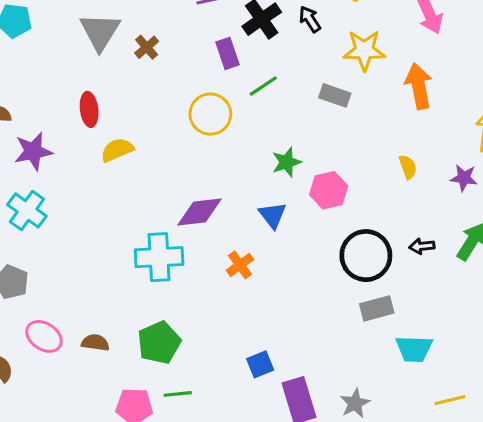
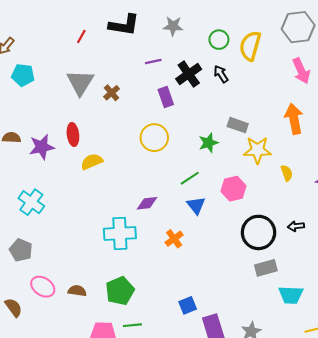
yellow star: (364, 50) -> (257, 150), moved
green line: (263, 86) -> (190, 178), moved
purple star: (33, 151) -> (42, 147), moved
green star: (287, 162) -> (208, 143), moved
purple diamond: (200, 212) -> (147, 203), size x0.7

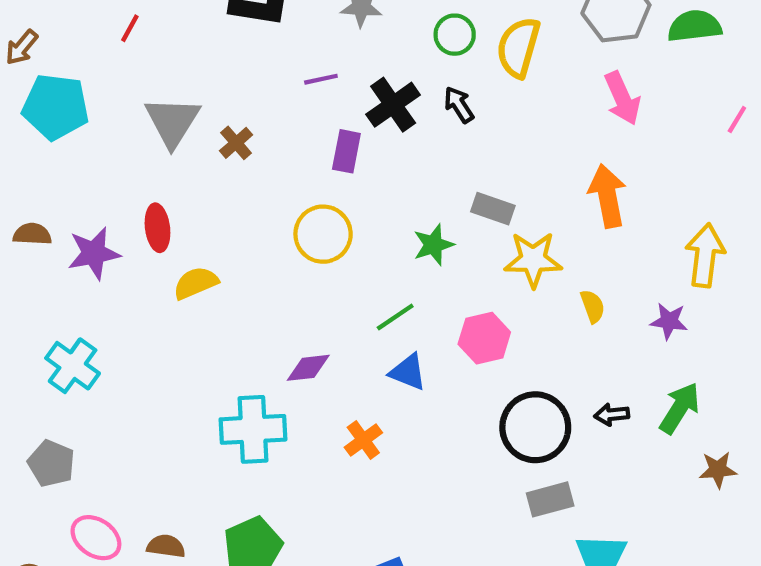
red line: (81, 36) -> (130, 28), moved
cyan pentagon: (23, 75) -> (56, 107), size x1.4
purple rectangle: (166, 97) -> (346, 151), turned 30
blue triangle: (196, 205) -> (408, 372), turned -30

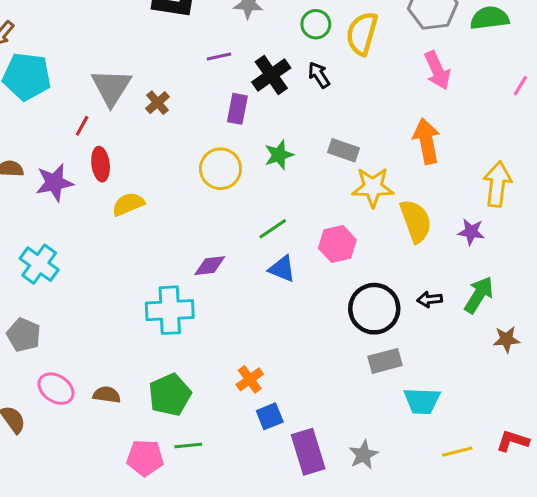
red line: (130, 28) -> (82, 126), moved
green star: (433, 245) -> (279, 155), moved
yellow semicircle: (593, 306) -> (416, 221), size x1.8
orange cross: (363, 440) -> (250, 379), moved

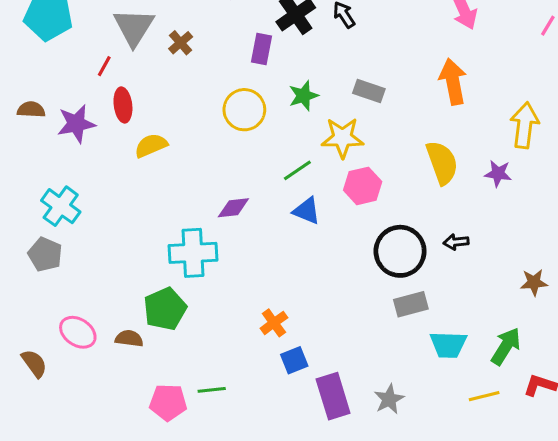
yellow star: (373, 187) -> (342, 138), moved
green arrow: (479, 295) -> (506, 346), moved
gray pentagon: (24, 335) -> (45, 254), moved
green pentagon: (170, 395) -> (165, 309), moved

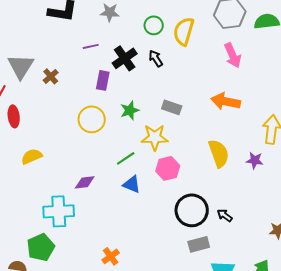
orange arrow: (453, 82) -> (226, 101), turned -68
yellow semicircle: (151, 145) -> (32, 156), moved
black arrow: (456, 242) -> (225, 215), moved, turned 42

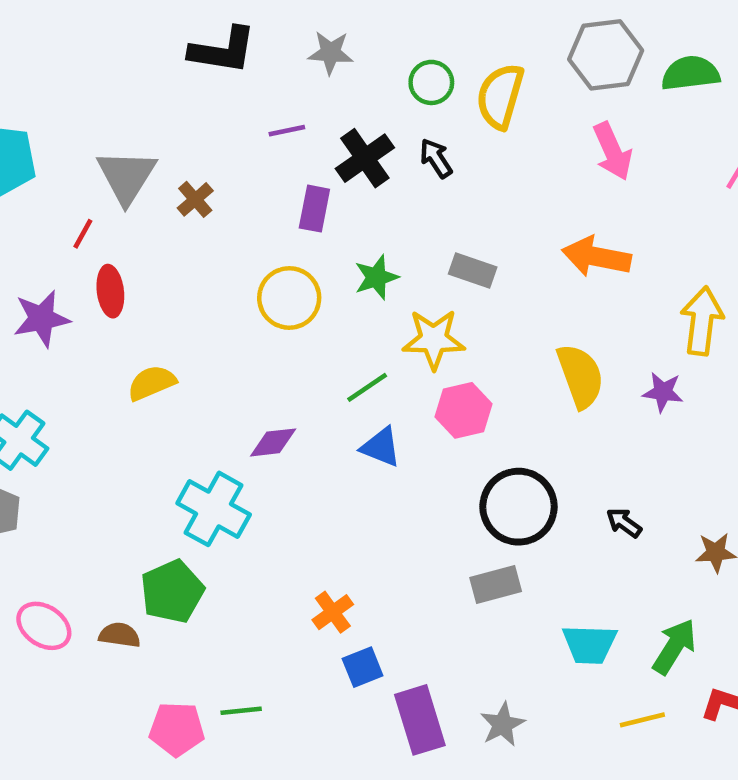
cyan cross: (59, 211) -> (214, 509), turned 32
black arrow: (225, 215) -> (624, 523), moved
gray rectangle: (199, 244) -> (496, 585), moved

